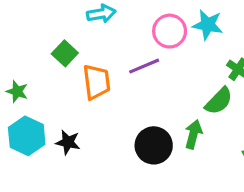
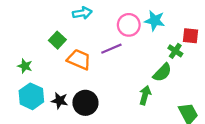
orange trapezoid: (97, 82) -> (79, 60), turned -60
black circle: (154, 145) -> (85, 103), moved

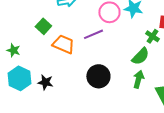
green arrow: (145, 95) -> (138, 79), moved
black circle: (85, 103) -> (98, 76), moved

